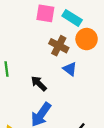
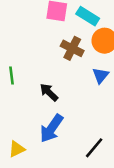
blue triangle: (70, 69) -> (101, 75), moved, turned 32

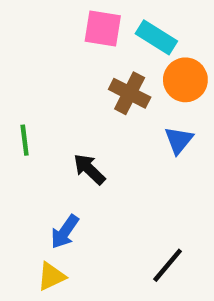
blue arrow: (52, 128) -> (65, 232), moved, size x0.7
yellow triangle: (17, 149) -> (51, 276), moved

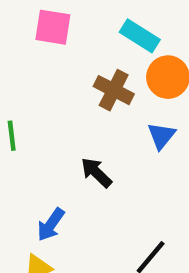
pink square: (103, 28) -> (53, 27), moved
black arrow: (89, 169) -> (96, 173), moved

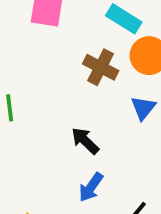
blue arrow: (51, 225) -> (91, 187), moved

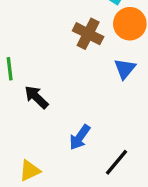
black arrow: (85, 141) -> (36, 97), moved

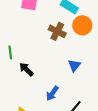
blue triangle: (125, 69) -> (74, 65), moved

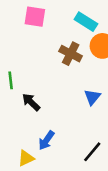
blue arrow: (52, 93) -> (46, 140), moved

